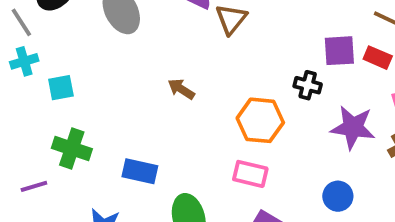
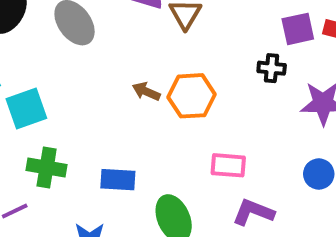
cyan square: (61, 88) -> (26, 109), size x1.5
orange hexagon: (260, 120) -> (192, 96), moved

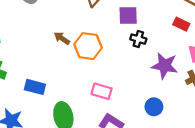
purple square: (298, 29) -> (128, 15), moved

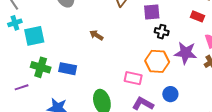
orange hexagon: (88, 46) -> (157, 61), moved
blue rectangle: (35, 87) -> (68, 69), moved
blue circle: (154, 107) -> (170, 94), moved

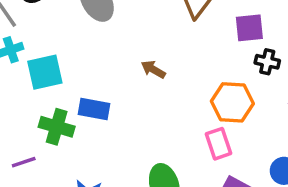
orange hexagon: (157, 61) -> (232, 102), moved
blue rectangle: (68, 69) -> (94, 109), moved
pink rectangle: (133, 78) -> (218, 144), turned 60

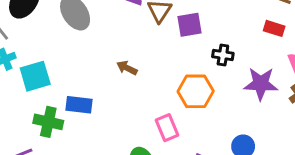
purple square: (249, 28) -> (190, 25), moved
pink rectangle: (218, 144) -> (167, 128), moved

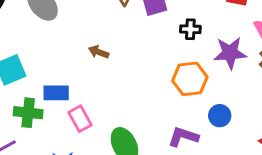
orange hexagon: (196, 91) -> (190, 79), moved
pink rectangle: (167, 128) -> (80, 119), moved

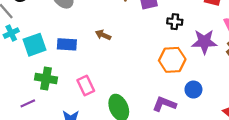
blue rectangle: (56, 93) -> (67, 44), moved

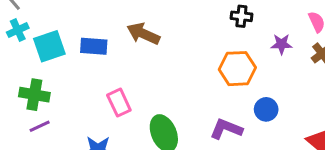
brown arrow: (103, 35) -> (143, 34), size x1.5
purple star: (204, 42) -> (282, 44), size x0.6
green cross: (46, 78) -> (34, 95), moved

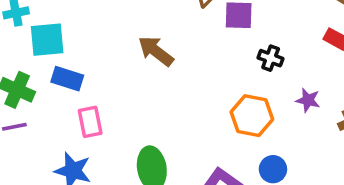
blue rectangle: (94, 46) -> (67, 79), moved
pink rectangle: (119, 103) -> (90, 122), moved

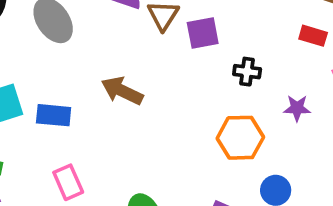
blue rectangle: (67, 79) -> (54, 115), moved

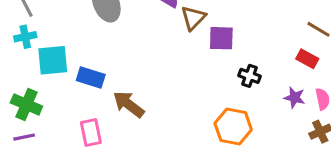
brown arrow: (122, 91) -> (129, 104), moved
purple star: (297, 108) -> (295, 98), moved

